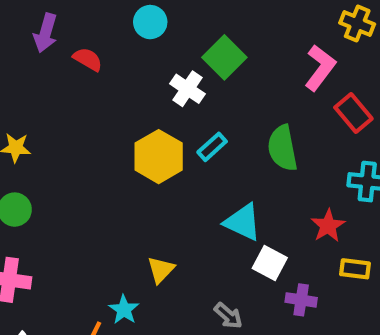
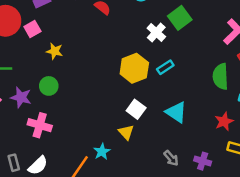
green semicircle: (282, 148) -> (220, 76), moved
white square: (270, 263) -> (136, 109), moved
yellow triangle: (161, 270) -> (126, 132), turned -35
gray arrow: (228, 316) -> (171, 158), moved

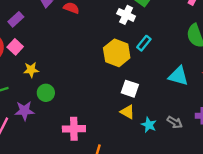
yellow star: (55, 51) -> (31, 70), moved
cyan triangle: (176, 112) -> (178, 76), moved
pink cross: (40, 125) -> (74, 129), moved
cyan star: (102, 152) -> (149, 125), moved

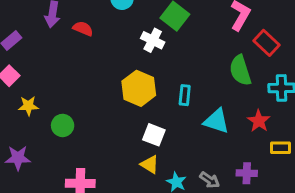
cyan rectangle: (144, 43) -> (185, 95), moved, turned -35
green circle: (46, 93) -> (63, 125), moved

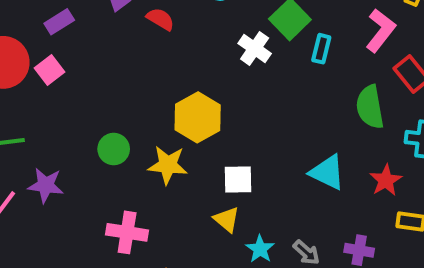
yellow hexagon: (139, 88) -> (198, 117), moved
cyan rectangle: (185, 95) -> (321, 49), moved
yellow star: (28, 106) -> (168, 165), moved, size x1.4
white square: (154, 135) -> (238, 179), turned -30

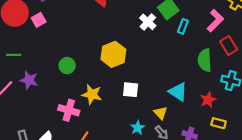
yellow star: (168, 165) -> (92, 94), moved
yellow triangle: (227, 220) -> (161, 113), moved

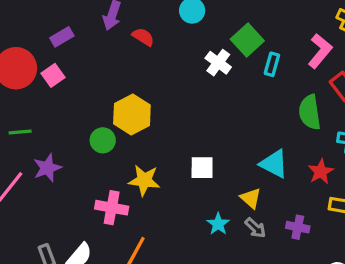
yellow hexagon: (113, 54) -> (132, 114), moved
purple star: (29, 80) -> (47, 168), turned -30

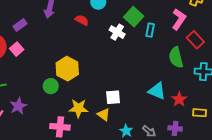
red semicircle: (143, 37) -> (82, 20), moved
red star: (321, 172) -> (179, 99), moved
yellow triangle: (251, 198) -> (104, 115), moved

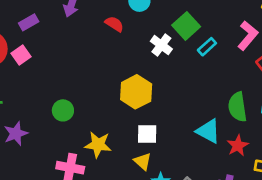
cyan rectangle: (150, 30) -> (207, 47), turned 32
green semicircle: (176, 57) -> (237, 107), moved
yellow hexagon: (67, 69) -> (136, 92), moved
yellow triangle: (104, 115) -> (143, 161), moved

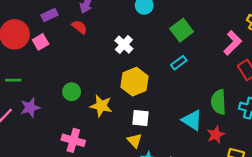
red semicircle: (114, 24) -> (79, 27), moved
white cross: (161, 45) -> (124, 45), moved
cyan rectangle: (207, 47) -> (179, 63), moved
yellow star: (98, 145) -> (101, 106), moved

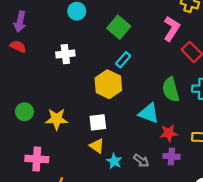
white cross: (124, 45) -> (65, 54), turned -36
yellow hexagon: (134, 82) -> (108, 84), moved
red star: (216, 135) -> (169, 133), moved, turned 30

